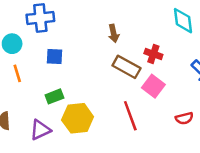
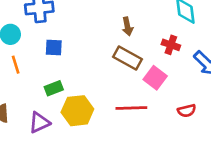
brown arrow: (114, 33) -> (127, 26), moved
red cross: (153, 54) -> (171, 45), moved
red line: (130, 116) -> (131, 108), turned -72

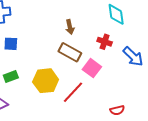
red line: (131, 108) -> (73, 92), turned -45
yellow hexagon: (77, 111) -> (46, 81), moved
red semicircle: (187, 111) -> (117, 110), moved

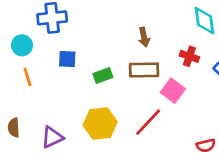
brown rectangle: (70, 52) -> (144, 70), turned -30
green rectangle: (11, 76) -> (103, 76), moved
yellow hexagon: (46, 81) -> (100, 124), moved

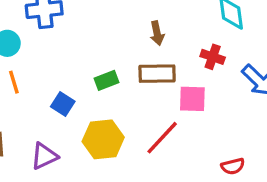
blue square: (67, 59) -> (63, 104), moved, turned 30
pink square: (173, 91) -> (192, 99), turned -35

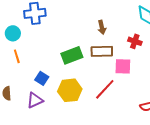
green rectangle: (107, 80) -> (72, 55), size x1.5
blue square: (63, 104) -> (42, 78), moved

